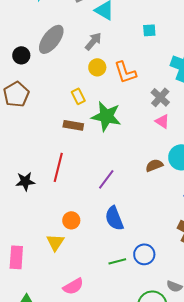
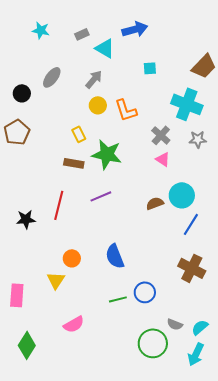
gray ellipse: (51, 39) -> (52, 77), size x0.7
purple line: (106, 179) -> (101, 196), moved, turned 30

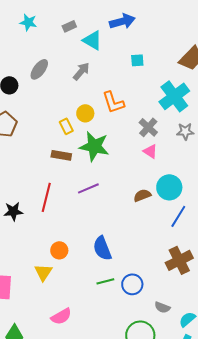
cyan cross: (187, 104) -> (174, 96), turned 32
yellow circle: (98, 105) -> (85, 113), moved
brown cross: (192, 268) -> (179, 260), turned 36
green line: (118, 299) -> (105, 281), moved
gray semicircle: (175, 324) -> (162, 307), moved

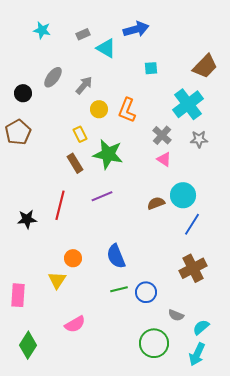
gray arrow: (81, 71) -> (84, 85), moved
orange L-shape: (113, 102) -> (127, 110), turned 40
yellow circle: (85, 113) -> (99, 109), moved
brown rectangle: (61, 155) -> (75, 163), turned 48

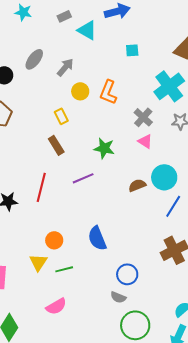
green star: (108, 154) -> (104, 148), moved, size x0.7
green line: (119, 289) -> (64, 269), moved
gray semicircle: (176, 315) -> (118, 297), moved

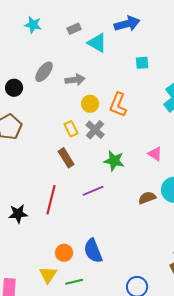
gray arrow: (65, 67) -> (75, 80), turned 42
gray cross: (143, 117) -> (95, 130), moved
blue semicircle: (97, 238) -> (93, 251), moved

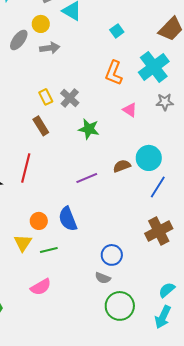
cyan square: (142, 63) -> (117, 31), turned -32
yellow circle: (90, 104) -> (41, 24), moved
orange L-shape: (118, 105) -> (114, 73), moved
pink triangle: (155, 154) -> (130, 110), moved
purple line: (93, 191) -> (87, 178), moved

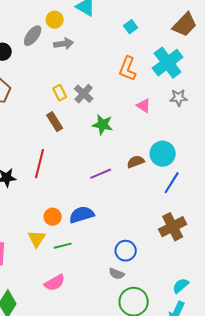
blue semicircle: (68, 219) -> (82, 215), turned 95

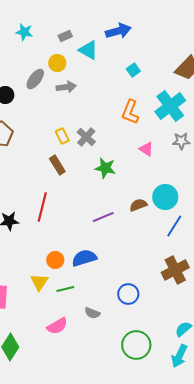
gray semicircle: (117, 274) -> (92, 313), moved

